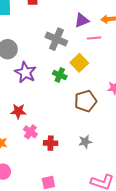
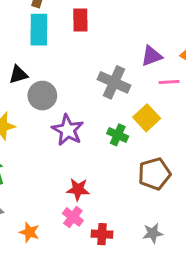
red star: (18, 111) -> (78, 189), moved

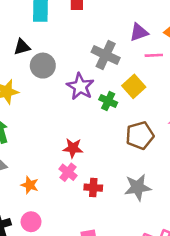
purple star: (68, 130) -> (80, 87), moved
gray star: (153, 233) -> (138, 187), size x1.5

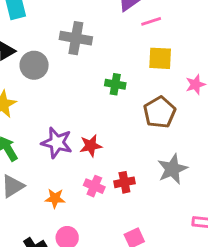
gray cross: (106, 55) -> (76, 38), moved
yellow square: (134, 86) -> (160, 58), moved, turned -30
purple star: (80, 87) -> (57, 143), moved
pink cross: (68, 172) -> (94, 186), moved

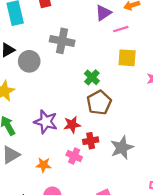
green cross: (115, 84) -> (92, 77), turned 32
brown pentagon: (160, 112) -> (99, 103), moved
gray star: (172, 169) -> (122, 148), moved
red cross: (124, 182) -> (91, 141), moved

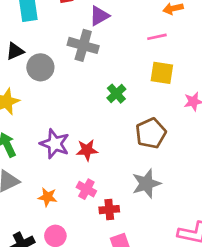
purple triangle: (103, 13) -> (99, 16), moved
brown pentagon: (99, 103) -> (151, 133), moved
red cross: (91, 141) -> (109, 210), moved

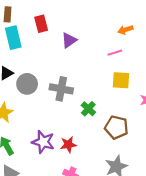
gray cross: (83, 45) -> (61, 89), moved
green cross: (116, 94) -> (88, 109), moved
brown pentagon: (151, 133) -> (116, 127), turned -30

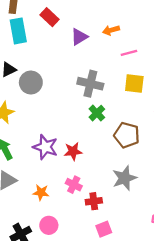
red rectangle: (41, 24) -> (50, 17), turned -35
orange arrow: (125, 30) -> (111, 30), moved
gray cross: (61, 89) -> (90, 84), moved

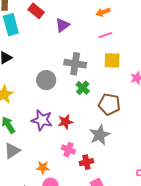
orange arrow: (111, 30) -> (103, 12), moved
gray circle: (31, 82) -> (46, 80), moved
gray star: (124, 178) -> (100, 135), moved
orange star: (41, 192) -> (43, 167), moved

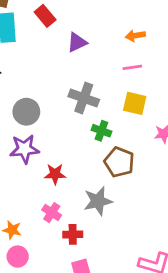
gray circle: (46, 80) -> (26, 112), moved
green cross: (83, 88) -> (101, 131), moved, turned -32
purple star: (42, 120) -> (24, 149), moved, turned -30

